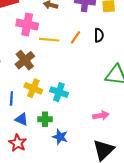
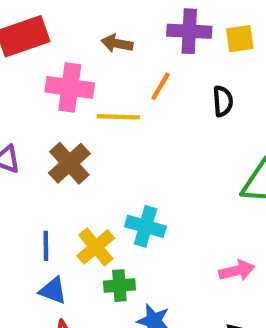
orange line: (76, 37) -> (161, 86), moved
yellow cross: (33, 88) -> (96, 247), moved, turned 30
blue triangle: (22, 119) -> (53, 291), moved

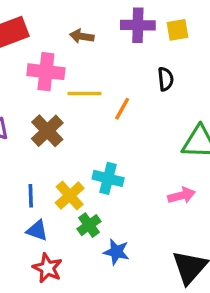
orange line: (161, 86) -> (122, 109), moved
pink arrow: (237, 271) -> (182, 195), moved
green cross: (119, 286) -> (89, 225), turned -30

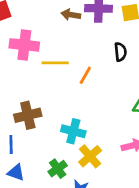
brown arrow: (82, 36) -> (71, 15), moved
brown cross: (47, 131) -> (28, 115), moved, turned 30
yellow cross: (70, 196) -> (90, 156), moved

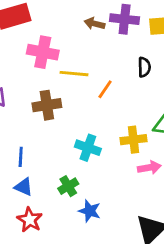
brown cross: (28, 115) -> (47, 105), moved
yellow cross: (90, 156) -> (134, 140), moved, turned 30

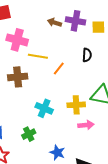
blue star: (90, 211) -> (57, 153), moved

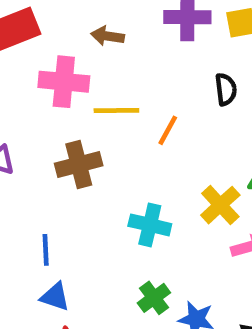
brown arrow: (54, 22) -> (107, 36), moved
yellow cross: (76, 105) -> (220, 205), turned -30
green cross: (29, 134) -> (154, 298), moved

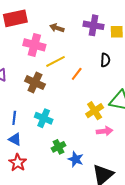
yellow line: (116, 111) -> (56, 61), turned -36
brown cross: (79, 164) -> (35, 83), turned 30
cyan cross: (150, 225) -> (44, 118), moved

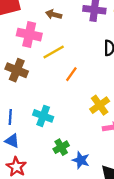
orange line: (77, 74) -> (71, 74), moved
brown cross: (35, 83) -> (17, 70), moved

